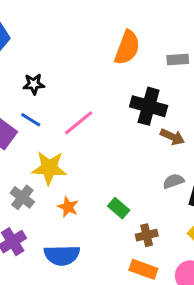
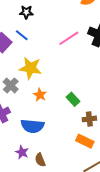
pink line: (79, 123) -> (69, 38), moved

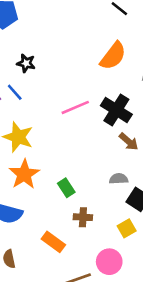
orange star: (40, 95) -> (24, 174), size x1.6
orange rectangle: (85, 141) -> (53, 242), moved

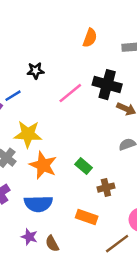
orange semicircle: (113, 56) -> (90, 38), size x0.7
black star: (26, 63) -> (36, 71), moved
blue line: (15, 92) -> (13, 96), turned -63

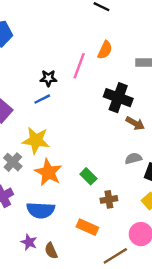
pink line: (70, 93) -> (79, 66), moved, turned -35
blue line: (13, 96) -> (42, 99), moved

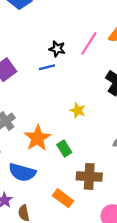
yellow star: (36, 140) -> (78, 110), moved, size x0.6
green rectangle: (88, 176) -> (64, 149), moved
brown cross: (109, 199) -> (89, 176), size x1.5

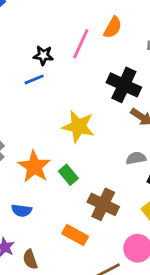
yellow star: (78, 110) -> (78, 126), size x1.6
blue semicircle: (22, 172) -> (22, 210), size x0.6
brown cross: (89, 176) -> (103, 204), turned 30

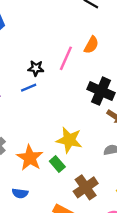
yellow star: (78, 126) -> (69, 140), moved
brown cross: (103, 204) -> (86, 187), turned 30

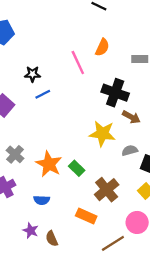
pink line: (66, 58) -> (78, 62), turned -45
black star: (36, 68) -> (32, 74), moved
yellow star: (69, 140) -> (102, 134), moved

